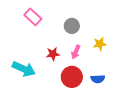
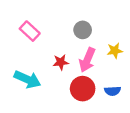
pink rectangle: (33, 17) -> (30, 31), moved
pink arrow: (76, 52) -> (87, 60), size x1.5

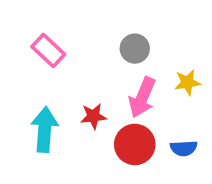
red star: (61, 62) -> (93, 116), moved
cyan arrow: (27, 79) -> (45, 129), turned -110

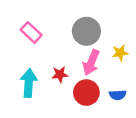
gray circle: (135, 49) -> (86, 31), size x1.5

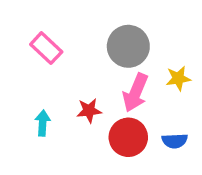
cyan arrow: (29, 83) -> (43, 123), size x0.6

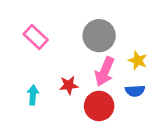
yellow star: (178, 78) -> (138, 60), turned 30
blue semicircle: (175, 141) -> (135, 91), moved

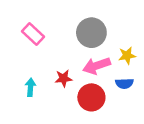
yellow star: (138, 60) -> (127, 56), turned -30
pink arrow: (105, 71) -> (97, 66), turned 48

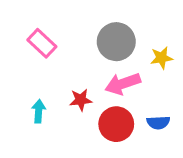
yellow star: (127, 56) -> (162, 58), moved
blue semicircle: (124, 83) -> (158, 123), moved

